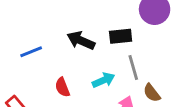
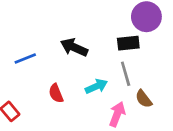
black rectangle: (121, 36) -> (128, 43), moved

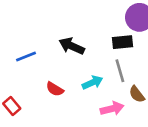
red semicircle: (56, 93) -> (55, 89), turned -36
pink arrow: (117, 114) -> (112, 109), turned 55

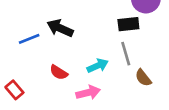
black arrow: (72, 46) -> (60, 28), moved
pink arrow: (112, 109) -> (88, 92), moved

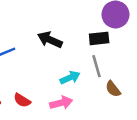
black arrow: (60, 28) -> (50, 40), moved
red semicircle: (59, 72) -> (22, 100), moved

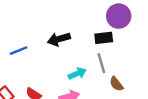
black arrow: (50, 40) -> (59, 39), turned -40

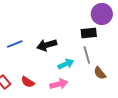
black arrow: (59, 39) -> (47, 45), moved

